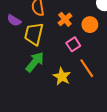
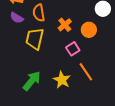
purple semicircle: (14, 20) -> (17, 18), moved
green arrow: (35, 62) -> (32, 81), moved

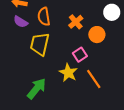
orange cross: (65, 25) -> (76, 22), moved
yellow star: (62, 80) -> (68, 73), moved

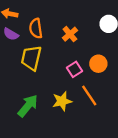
orange circle: (97, 35) -> (98, 64), moved
yellow star: (68, 73) -> (62, 101), moved, turned 30

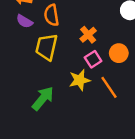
orange cross: (70, 34) -> (88, 35), moved
yellow star: (62, 101) -> (80, 80), moved

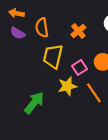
orange cross: (88, 35) -> (78, 31), moved
yellow trapezoid: (47, 47) -> (53, 56), moved

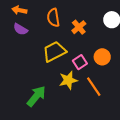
orange semicircle: (42, 28) -> (53, 18), moved
yellow trapezoid: (53, 56) -> (54, 52), turned 50

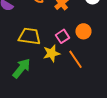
yellow trapezoid: (54, 52) -> (29, 36), moved, turned 35

